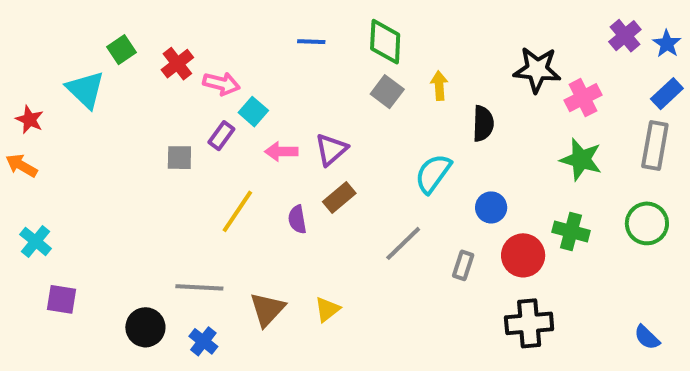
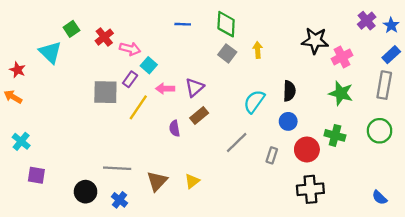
black semicircle: (483, 124) -> (289, 91), moved
gray square: (179, 158) -> (105, 92), size x1.6
yellow line: (237, 211) -> (138, 107), moved

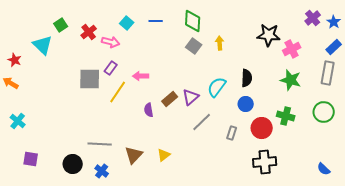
cyan square: (149, 65) -> (127, 23), moved
purple triangle: (194, 87) -> (191, 97), moved
purple square: (36, 175) -> (31, 159), moved

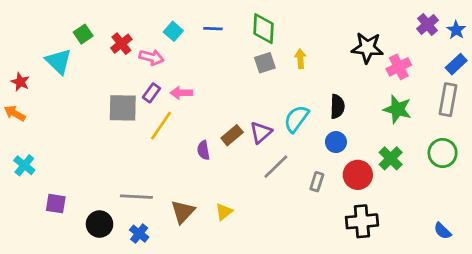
gray square: (194, 46) -> (265, 63), turned 35
pink arrow: (141, 76) -> (181, 93), moved
green cross: (286, 116) -> (391, 158), turned 30
purple square: (31, 159) -> (56, 204), moved

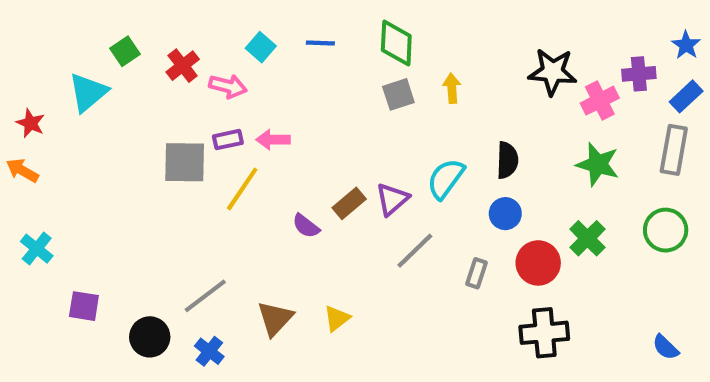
purple cross: (428, 24) -> (639, 74), moved, turned 35
cyan triangle: (58, 61) -> (88, 92), turned 36
purple rectangle: (151, 93) -> (228, 140), turned 42
purple semicircle: (203, 150) -> (306, 226), turned -42
gray line: (136, 197) -> (205, 296), turned -40

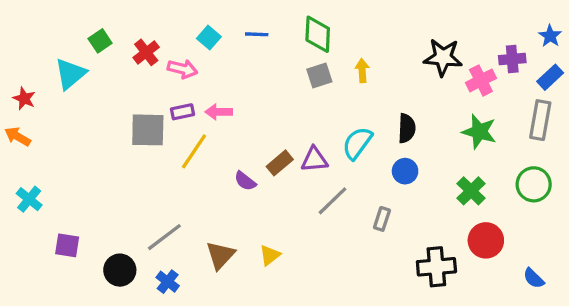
purple triangle: (392, 199) -> (314, 160), turned 36
red circle: (538, 263) -> (486, 240), moved

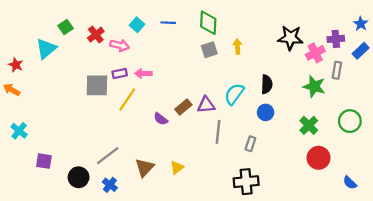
gray rectangle: (540, 120) -> (337, 70), moved, size x0.7
gray line: (333, 201) -> (218, 132), turned -40
black cross: (436, 267) -> (246, 182), moved

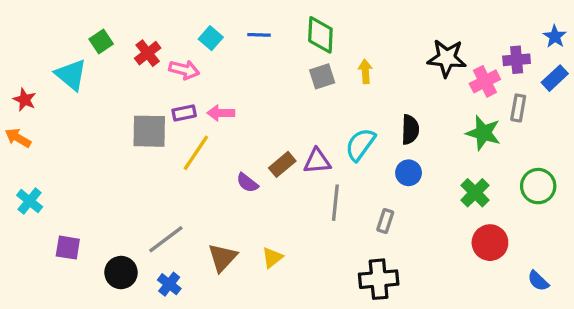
cyan triangle: (46, 49) -> (71, 75), turned -40

